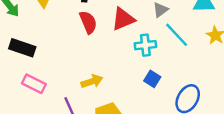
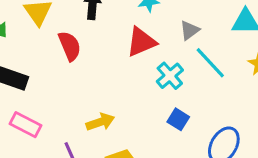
red semicircle: (88, 22) -> (70, 46), moved
cyan cross: (145, 45) -> (170, 76), turned -35

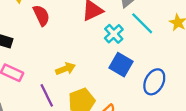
blue square: (178, 119) -> (121, 65), size x1.5

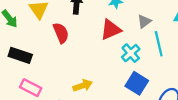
cyan line: (142, 23) -> (159, 44), turned 30

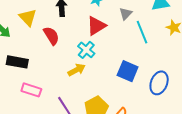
cyan cross: (131, 53) -> (86, 50), moved
yellow arrow: (83, 86) -> (77, 70), moved

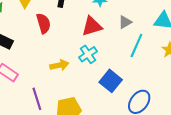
cyan line: (142, 32) -> (136, 46), turned 30
cyan cross: (86, 50) -> (88, 54), moved

